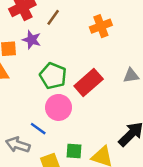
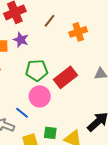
brown line: (53, 17) -> (50, 21), moved
green pentagon: (53, 76) -> (37, 70), turned -30

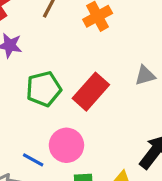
pink circle: (40, 96) -> (66, 145), moved

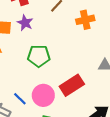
red rectangle: (91, 92) -> (72, 85), moved

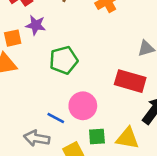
red rectangle: (72, 85) -> (130, 81), moved, turned 65

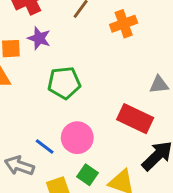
green square: (97, 136) -> (88, 175), turned 30

